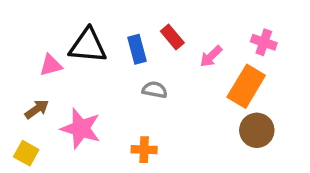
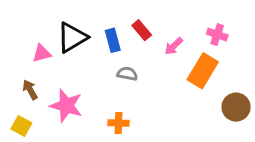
black triangle: (88, 46) -> (72, 37), turned -36
brown arrow: (37, 109) -> (30, 90), turned -84
brown circle: (257, 130) -> (236, 107), moved

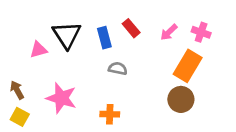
black triangle: (72, 37) -> (67, 35), turned -32
pink arrow: (174, 46) -> (169, 32), moved
brown arrow: (30, 90) -> (17, 90), moved
brown circle: (236, 107) -> (181, 99), moved

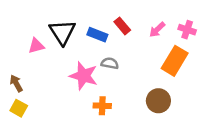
blue rectangle: (104, 38) -> (97, 35), turned -54
pink star: (61, 98) -> (84, 76), moved
brown circle: (181, 99) -> (158, 101), moved

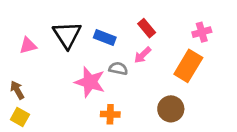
red rectangle: (122, 26) -> (147, 28), moved
pink arrow: (157, 30) -> (143, 55), moved
pink cross: (187, 30) -> (202, 32), turned -35
pink triangle: (36, 46) -> (28, 46), moved

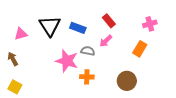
orange rectangle: (188, 66) -> (140, 49), size x0.7
brown arrow: (17, 90) -> (13, 59), moved
orange cross: (110, 114) -> (87, 77), moved

